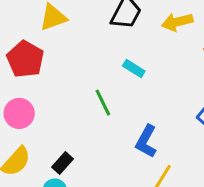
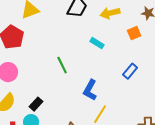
cyan rectangle: (134, 68) -> (97, 43), moved

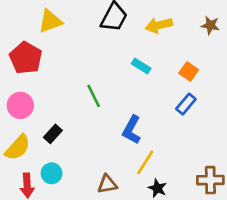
orange square: (134, 33) -> (189, 71), moved, turned -32
black rectangle: (36, 104) -> (53, 134), moved

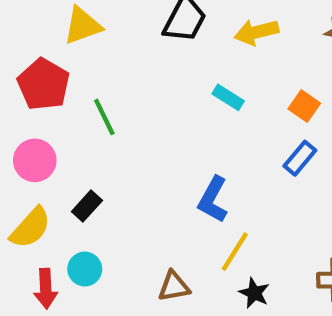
green line: (94, 96) -> (104, 117), moved

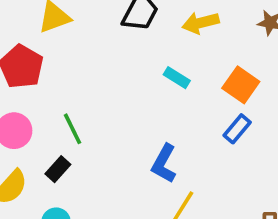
orange square: (304, 106) -> (241, 85), size x1.4
green line: (104, 117) -> (73, 129), moved

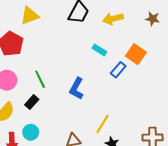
blue rectangle: (237, 129) -> (118, 70), moved
blue L-shape: (164, 164) -> (77, 89), moved

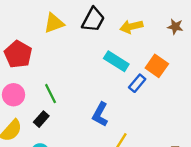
yellow triangle: (30, 16) -> (54, 23), moved
cyan rectangle: (99, 50) -> (116, 61), size x1.5
blue L-shape: (77, 89) -> (100, 114), moved

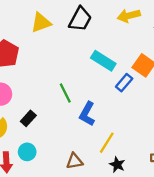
yellow arrow: (131, 27) -> (129, 16), moved
green line: (50, 94) -> (65, 93), moved

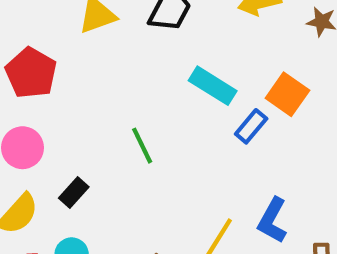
blue L-shape: (87, 114) -> (272, 220), moved

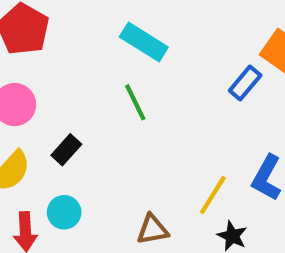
cyan rectangle: (213, 86) -> (144, 42), moved

